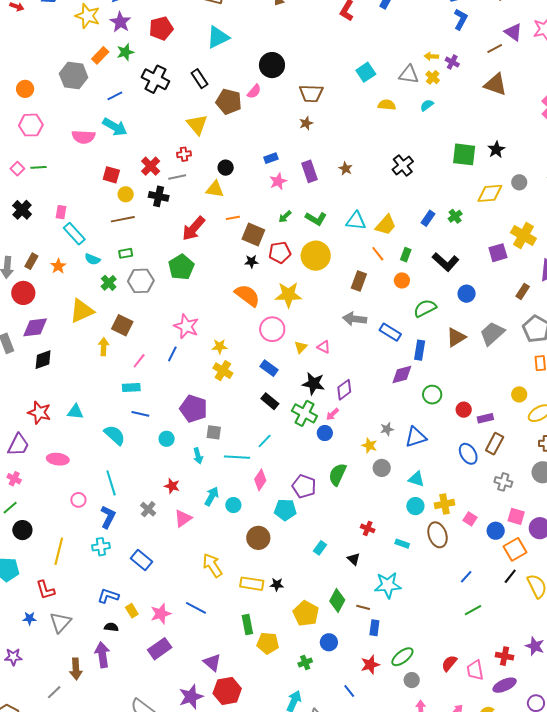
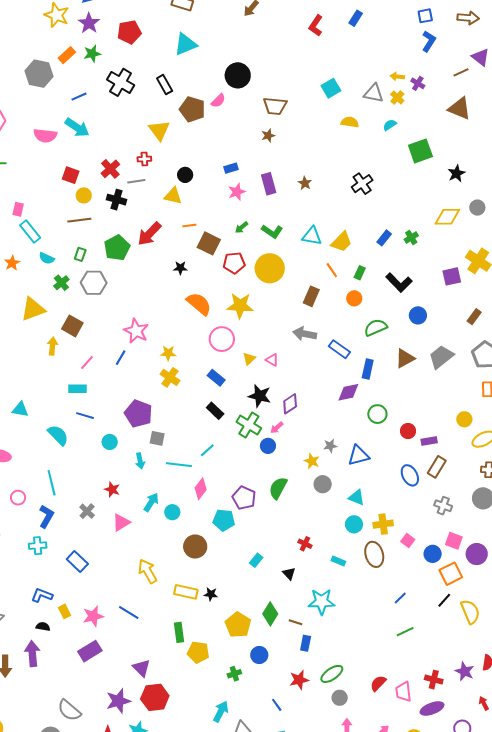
green square: (464, 154) -> (420, 151), moved, turned -30
green rectangle: (126, 253) -> (80, 254), turned -64
black star: (251, 261) -> (180, 268), moved
green pentagon: (181, 267) -> (117, 248), moved

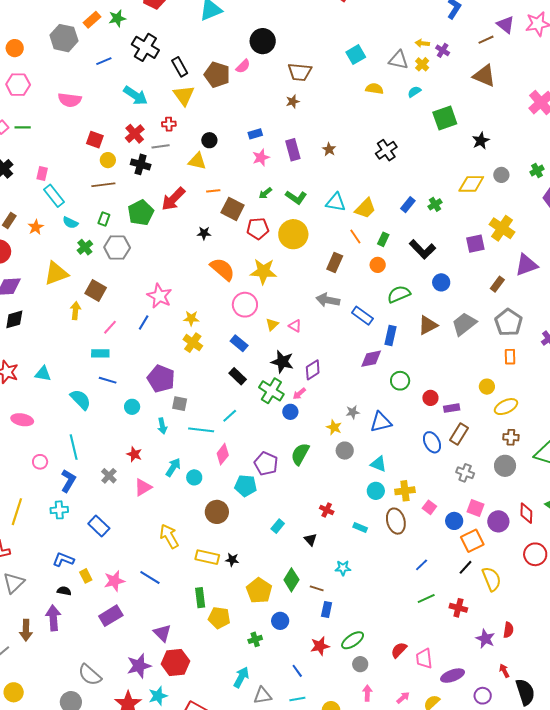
black rectangle: (165, 85) -> (180, 67), moved
cyan arrow: (77, 128) -> (136, 96), moved
cyan star: (322, 602) -> (343, 568), size x0.6
red cross: (434, 680) -> (458, 608), moved

